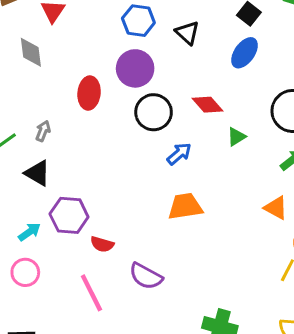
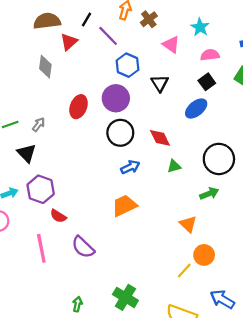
orange trapezoid: (185, 206) -> (124, 206), turned -32

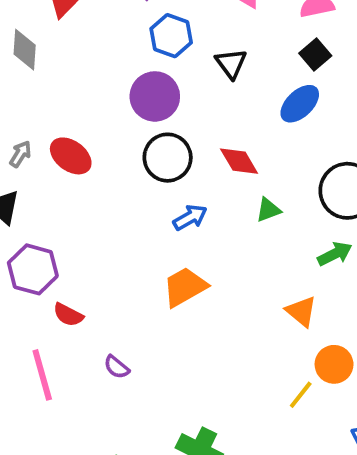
red ellipse: (78, 107) -> (71, 156), moved, turned -70
purple semicircle: (83, 247) -> (117, 367), size x0.6

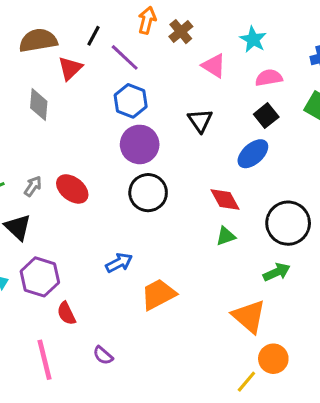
blue hexagon: (171, 36) -> (131, 101), moved
red diamond: (239, 161) -> (225, 199), moved
blue arrow: (190, 217) -> (119, 263), moved
orange triangle: (301, 311) -> (249, 316), size x1.4
red semicircle: (68, 315) -> (66, 313), turned 35

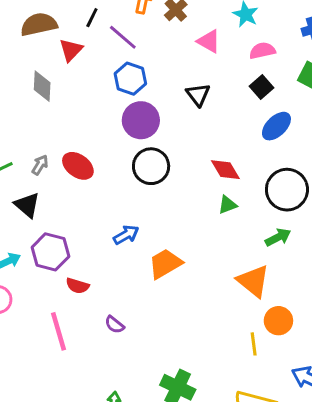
blue ellipse: (253, 154) -> (276, 126), moved
red semicircle: (66, 313) -> (78, 286), turned -45
yellow line: (246, 382) -> (254, 344), turned -45

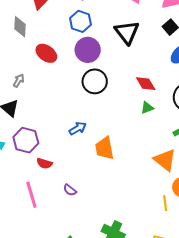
black triangle: (198, 95) -> (127, 32), size x1.5
red ellipse: (78, 166) -> (46, 53), moved
orange trapezoid: (165, 264) -> (105, 148), turned -70

